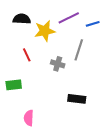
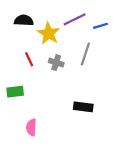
yellow star: (45, 31) -> (49, 33), turned -30
gray cross: (58, 64) -> (56, 63), moved

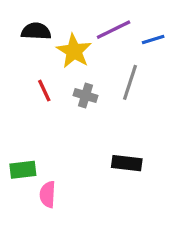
green rectangle: (15, 92) -> (23, 170), moved

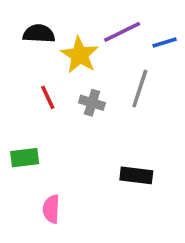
green rectangle: (23, 170) -> (25, 158), moved

